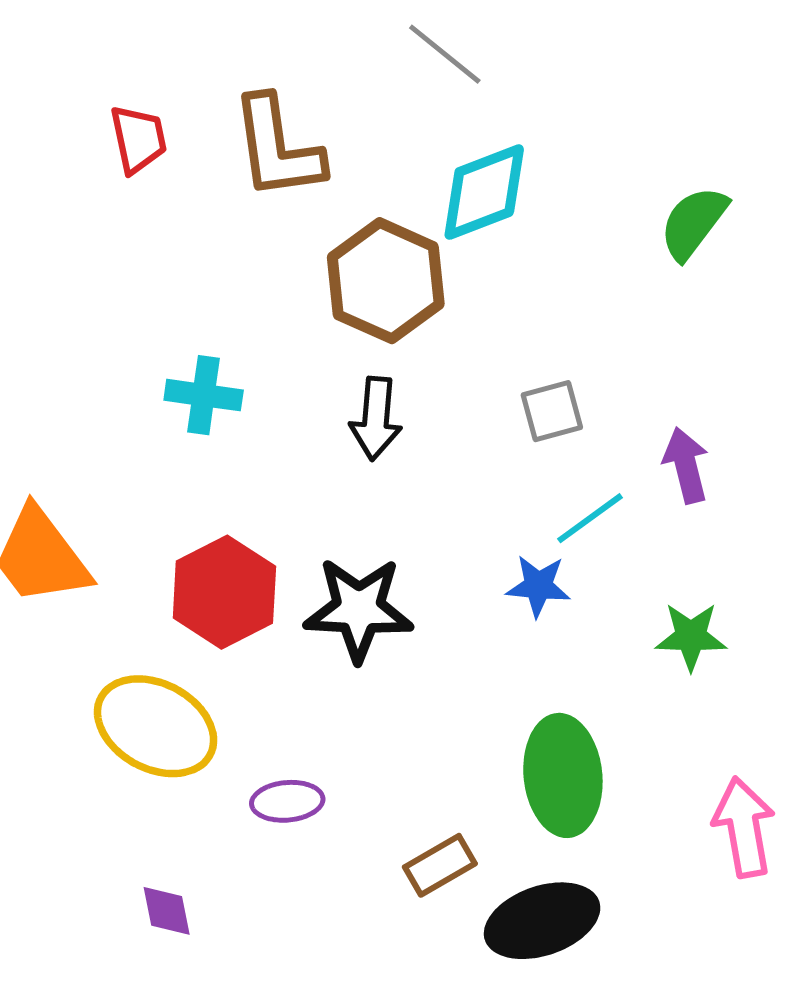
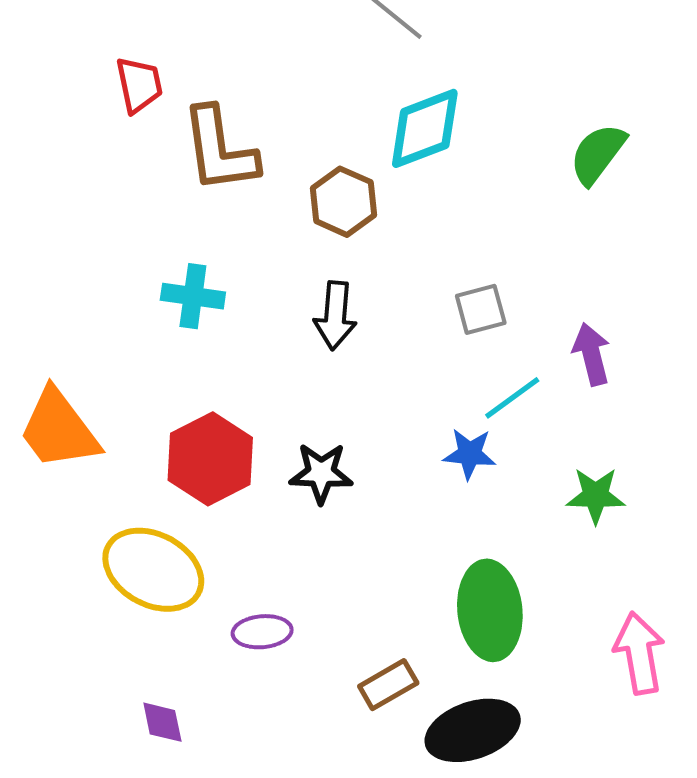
brown L-shape: (277, 148) -> (219, 150), moved
brown hexagon: (386, 281) -> (343, 202), size x0.7
black star: (359, 609) -> (321, 473), size x0.7

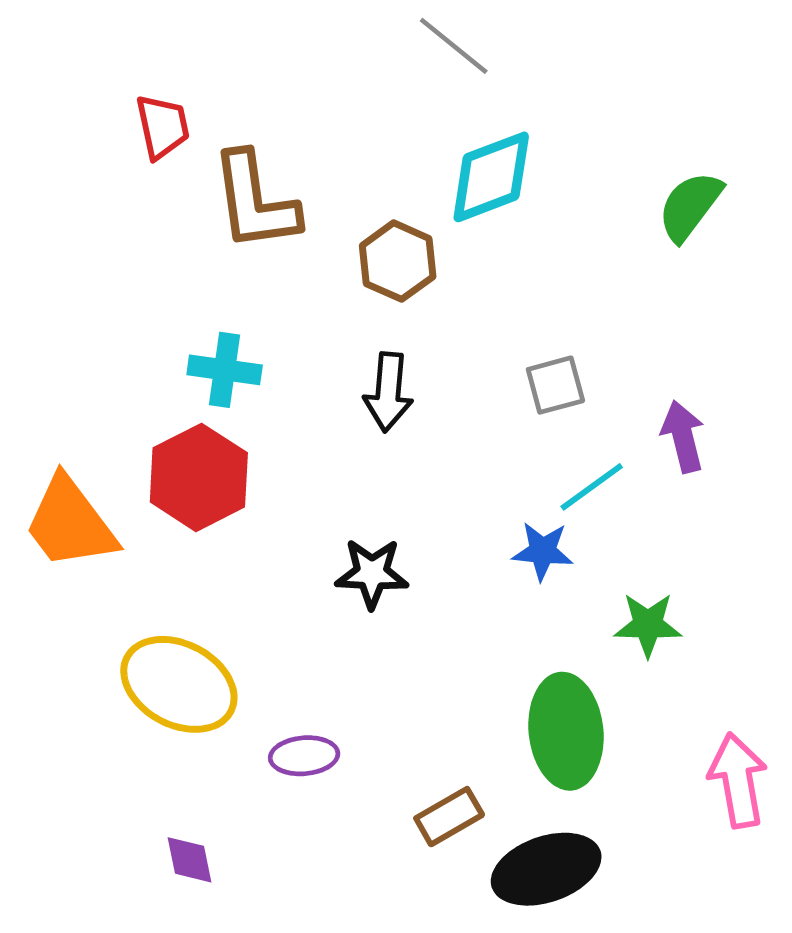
red hexagon: (210, 459) -> (199, 477), moved
green star: (596, 495) -> (648, 625), moved

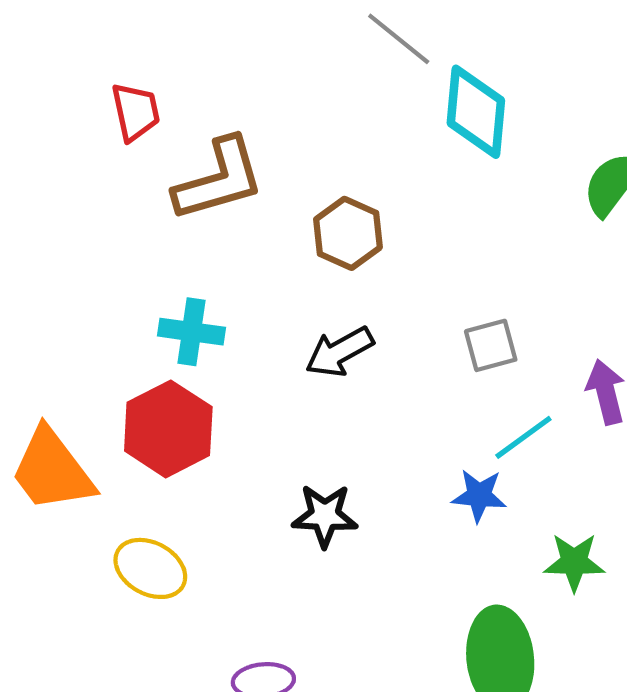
cyan diamond: (491, 177) -> (476, 112), moved, turned -64
brown L-shape: (255, 201) -> (219, 179), turned -98
black arrow: (388, 392) -> (340, 352), turned 56
yellow ellipse: (179, 684) -> (150, 568), moved, size x0.7

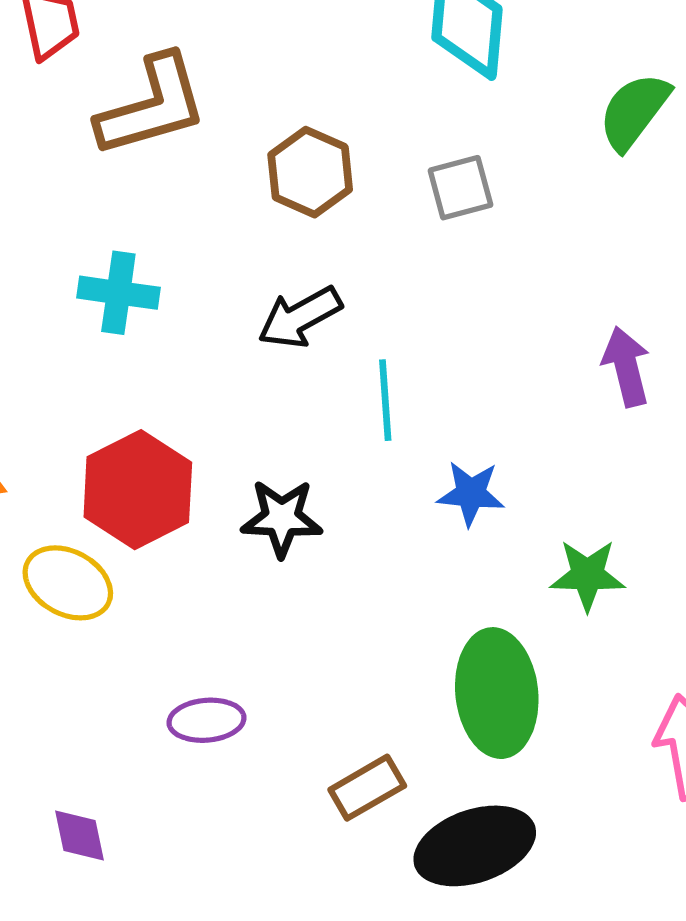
gray square: (491, 345) -> (460, 188), moved
red hexagon: (168, 429) -> (138, 490), moved
cyan line: (523, 437) -> (385, 400), moved, turned -58

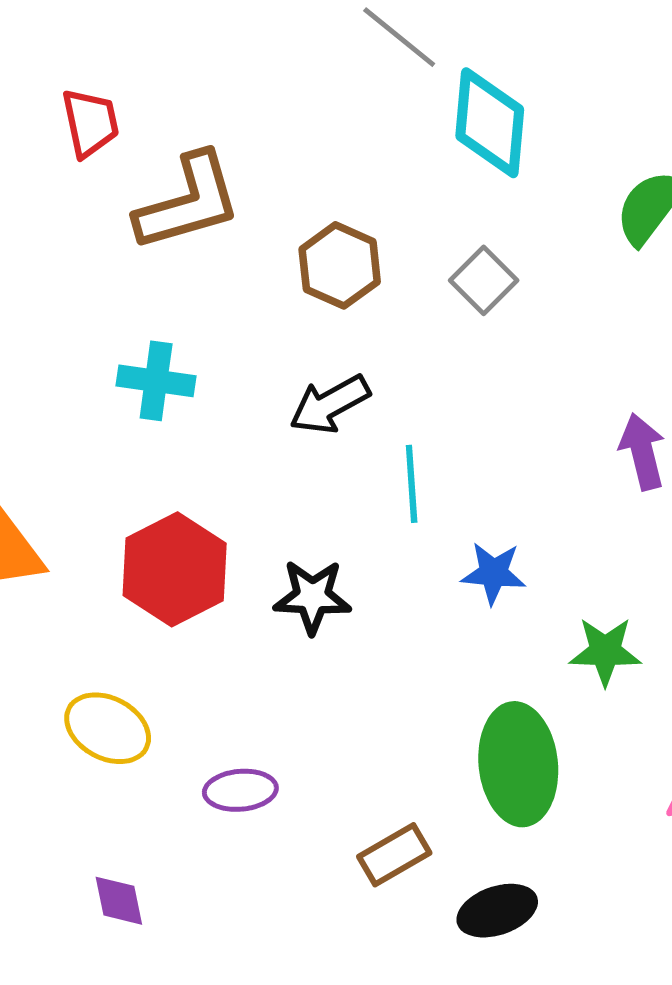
gray square: (460, 188) -> (484, 280), turned -30
yellow ellipse: (68, 583) -> (108, 728), moved
black ellipse: (475, 846) -> (497, 911), size x0.7

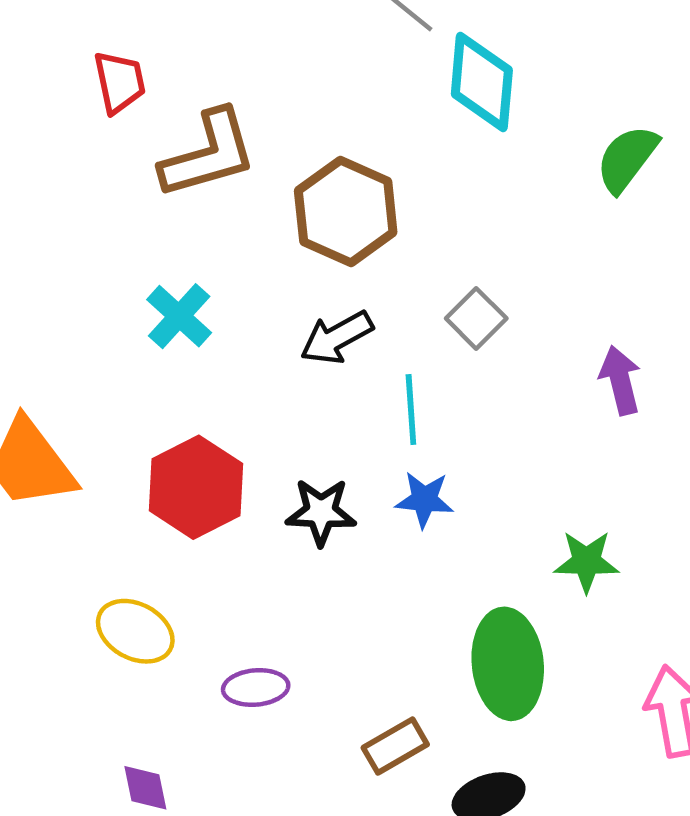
brown hexagon: (340, 265) -> (346, 212), size x1.4
gray square: (484, 280) -> (476, 318), moved
cyan cross: (156, 381) -> (179, 316), turned 34
blue star: (493, 573) -> (424, 500), moved

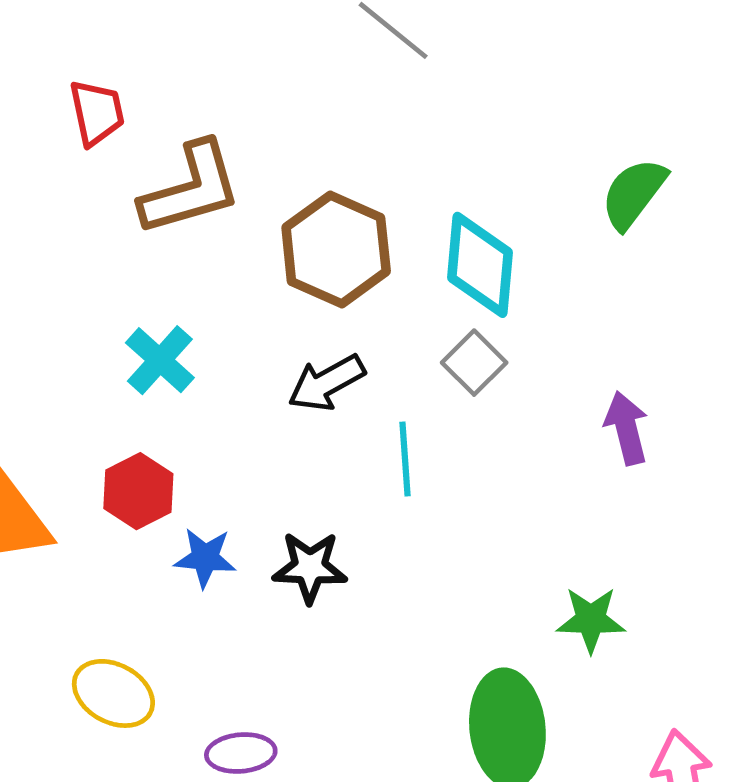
cyan diamond: (482, 82) -> (480, 265), moved
red hexagon: (196, 487) -> (138, 491), moved, size x0.7
blue star: (424, 500) -> (205, 558), moved

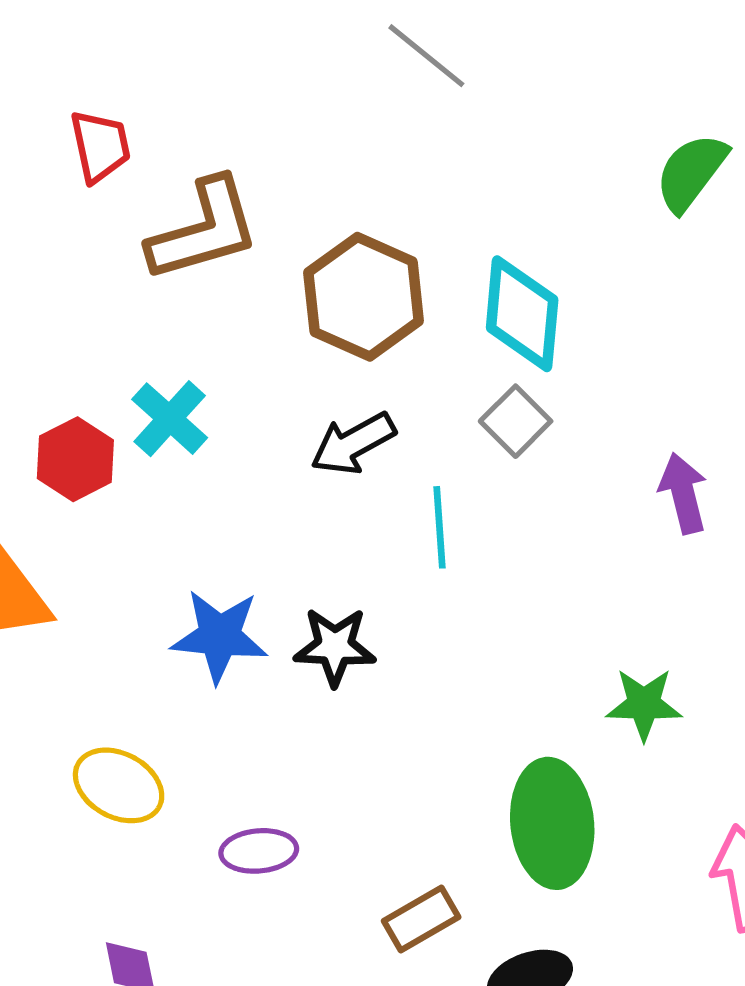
green semicircle: (634, 194) -> (691, 172), moved
red hexagon: (138, 491) -> (75, 459), moved
blue star: (205, 558) -> (219, 636), size x1.4

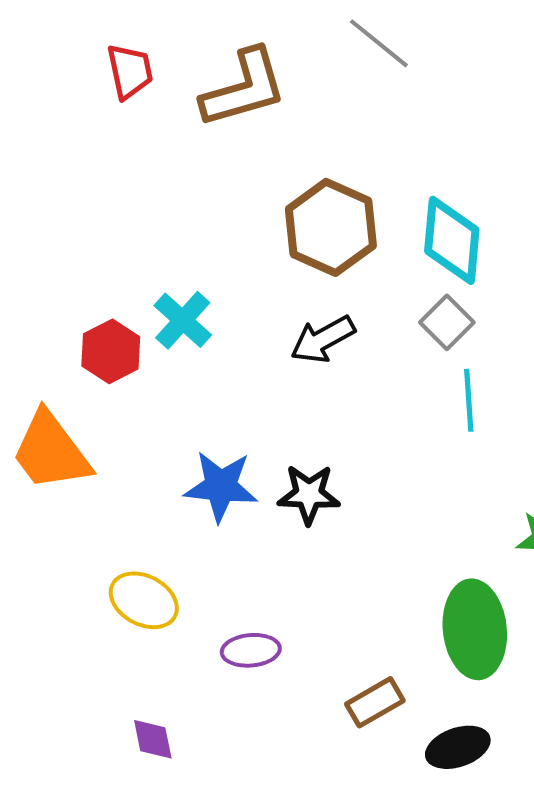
red trapezoid: (100, 146) -> (130, 71), moved
brown L-shape: (204, 230) -> (244, 88), moved
cyan line: (440, 527) -> (469, 400), moved

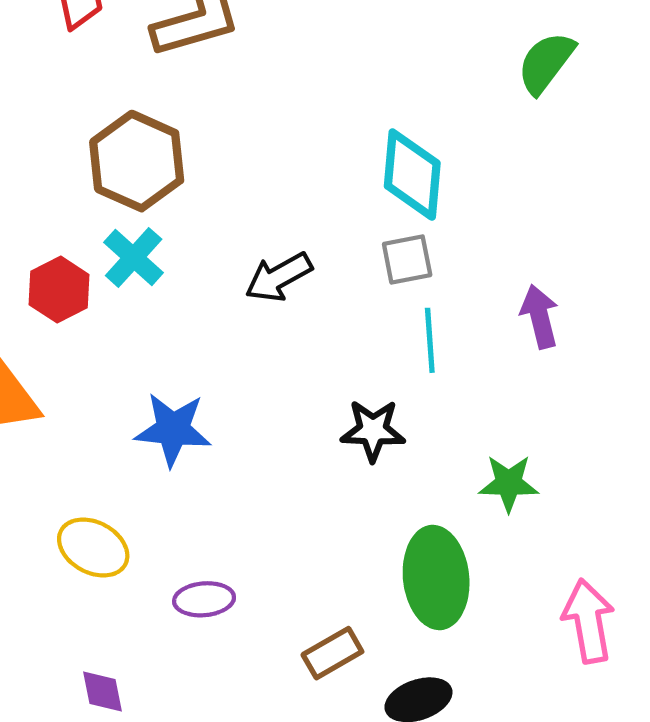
brown hexagon: (331, 227) -> (137, 161), moved
gray square: (447, 322) -> (407, 260), turned 34
black star: (309, 494) -> (373, 430), moved

